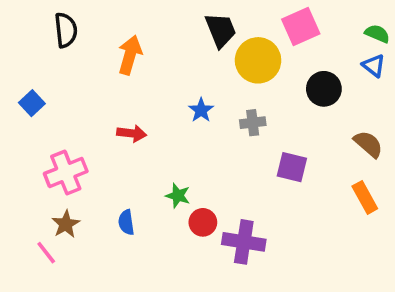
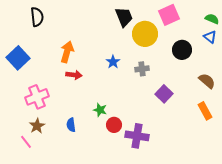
orange arrow: (130, 55) -> (67, 52), moved
blue square: (32, 103) -> (18, 58), size x1.6
purple square: (292, 167) -> (164, 94), turned 30

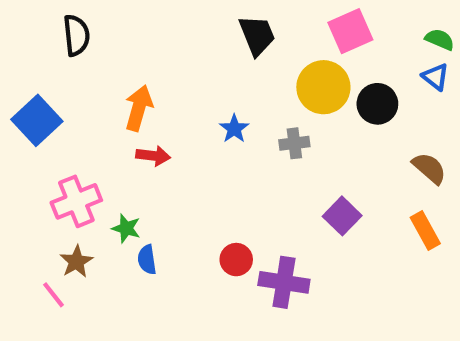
yellow circle: (145, 34) -> (323, 87), moved
purple square: (164, 94) -> (342, 216), moved
green star: (100, 110) -> (126, 228), moved

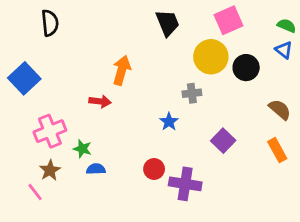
orange arrow: (139, 108) -> (122, 70), moved
blue star: (234, 129) -> (169, 122), moved
blue semicircle: (147, 260) -> (96, 169), turned 96

